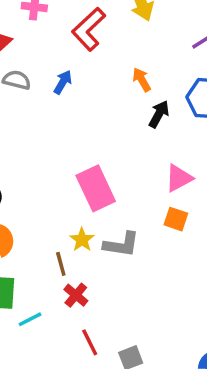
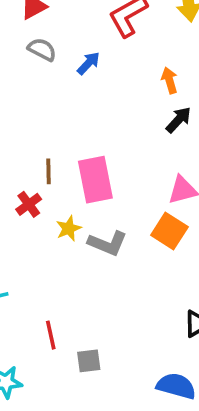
orange square: (176, 219) -> (169, 231), size x1.4
brown line: (61, 264) -> (48, 171), moved
red cross: (76, 295) -> (29, 204), moved

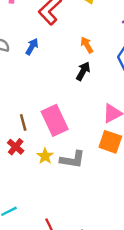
black arrow: (178, 120) -> (83, 71), moved

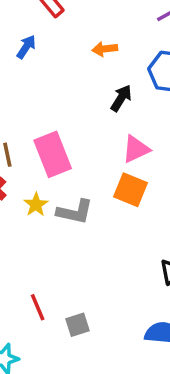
orange arrow: (87, 45) -> (105, 49), turned -70
black arrow: (83, 71) -> (121, 98), moved

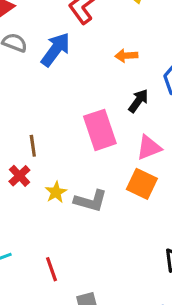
blue arrow: (26, 47) -> (56, 49), size x1.6
pink rectangle: (53, 154) -> (100, 130), moved
red line: (38, 307) -> (52, 269), moved

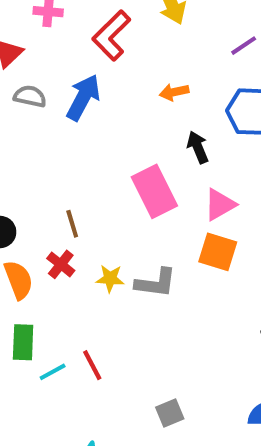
black arrow: (138, 101) -> (198, 147), turned -50
yellow star: (56, 192) -> (110, 278), turned -30
red line: (52, 269) -> (92, 365), moved

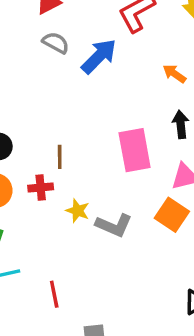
orange arrow: (174, 92) -> (174, 74), turned 30
red cross: (61, 264) -> (41, 187), turned 30
red line: (92, 365) -> (54, 294), moved

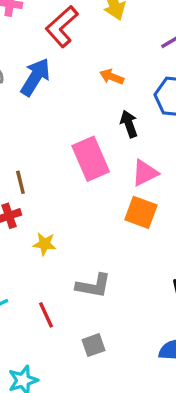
yellow star: (78, 211) -> (44, 244), moved
gray L-shape: (114, 225) -> (93, 286), moved

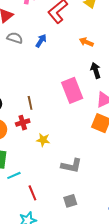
blue arrow: (35, 77) -> (41, 41), size x0.6
red line: (46, 315) -> (32, 193), moved

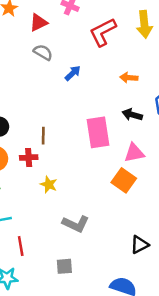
blue arrow: (41, 41) -> (73, 73), moved
orange arrow: (86, 42) -> (129, 78), turned -32
black arrow: (96, 70) -> (132, 115), turned -70

